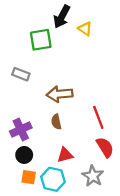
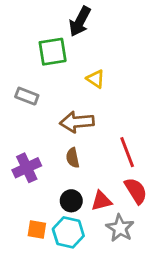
yellow triangle: (85, 29) -> (96, 79), moved
black circle: (24, 155) -> (71, 201), moved
red triangle: (65, 155) -> (101, 201), moved

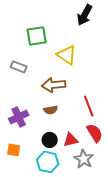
black arrow: (80, 22) -> (85, 15), moved
yellow triangle: (96, 79) -> (67, 55), size x1.5
brown semicircle: (73, 158) -> (51, 110), turned -88
orange square: (37, 230) -> (14, 150), moved

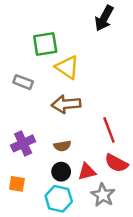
yellow triangle: (67, 55) -> (67, 67), moved
brown semicircle: (51, 110) -> (62, 146), moved
red semicircle: (95, 133) -> (116, 163), turned 150

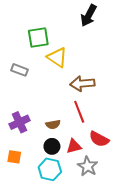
brown arrow: (66, 104) -> (82, 84), moved
red line: (109, 130) -> (79, 112), moved

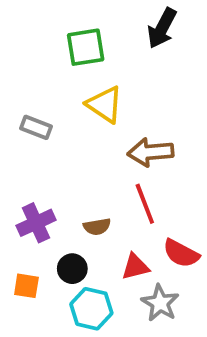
green square: (38, 37) -> (86, 47), moved
black circle: (52, 146) -> (72, 269), moved

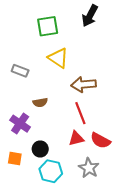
purple cross: (36, 223) -> (20, 124), turned -30
brown semicircle: (97, 227) -> (40, 102), moved
red triangle: (135, 267) -> (76, 138), moved

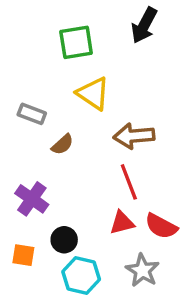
brown semicircle: (40, 102) -> (62, 144), moved, turned -32

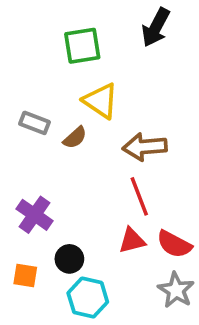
brown semicircle: (62, 144) -> (75, 138), moved
gray star: (142, 270) -> (176, 290), moved

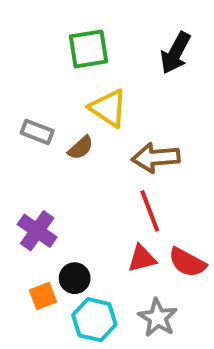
black arrow: (156, 27) -> (175, 53), moved
orange square: (25, 275) -> (43, 296), moved, turned -30
gray star: (176, 290) -> (158, 318), moved

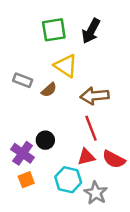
black arrow: (175, 53) -> (91, 31), moved
purple cross: (37, 231) -> (23, 153), moved
black circle: (75, 278) -> (45, 140), moved
cyan hexagon: (94, 320) -> (68, 180), moved

